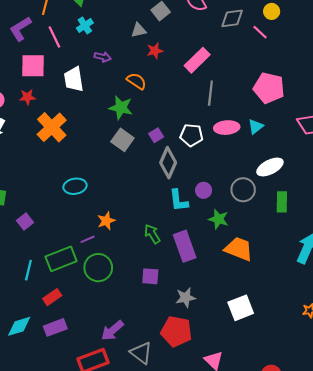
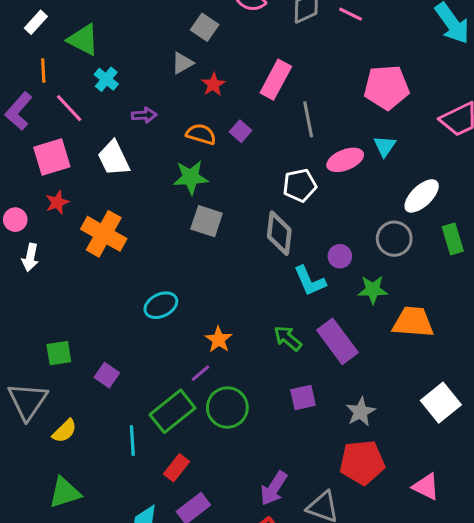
purple square: (156, 135) -> (241, 131), moved

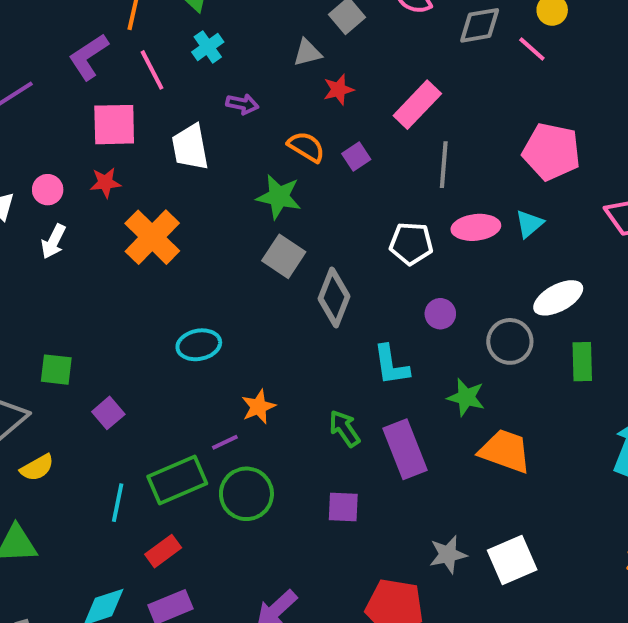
gray diamond: (279, 233) -> (334, 297), moved
purple circle: (340, 256) -> (440, 314), moved
gray star: (361, 412) -> (448, 555), moved

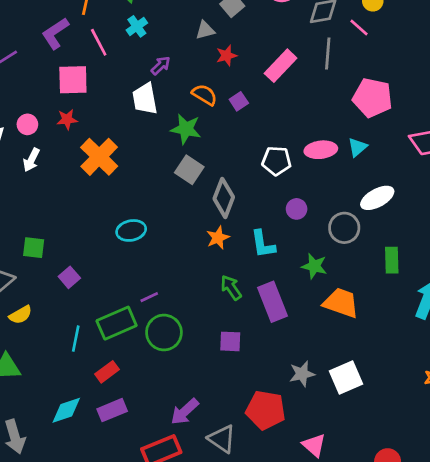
purple arrow: (242, 104) -> (161, 66), turned -55
white trapezoid: (190, 147) -> (145, 99), moved
gray line: (444, 165) -> (328, 54), moved
green rectangle: (582, 362) -> (392, 260), moved
orange star: (258, 407) -> (218, 238), moved

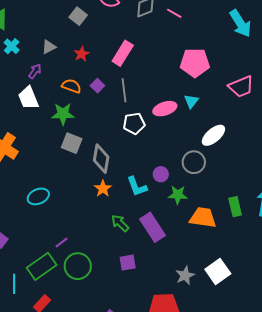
gray triangle: (205, 30) -> (49, 47), moved
gray line: (328, 54) -> (124, 90), moved
purple circle: (297, 209) -> (161, 174), moved
green rectangle: (392, 260) -> (235, 207), moved

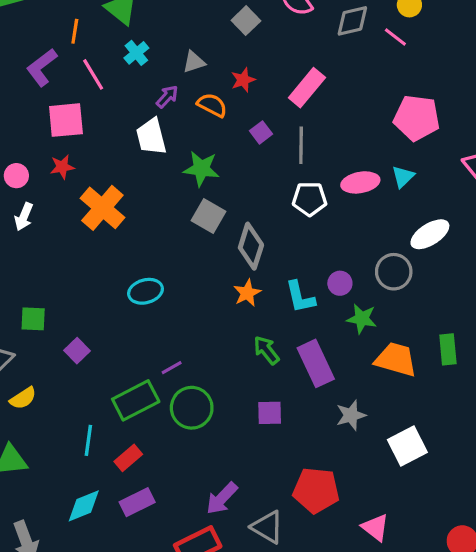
orange semicircle: (71, 86) -> (212, 105), moved
gray star: (185, 275) -> (351, 415), moved
cyan line: (14, 284) -> (88, 440), moved

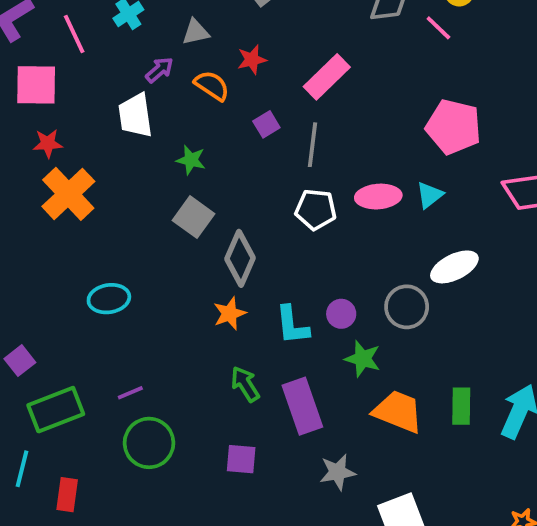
red star: (62, 167) -> (48, 143), moved
green star: (201, 169) -> (191, 160), size x0.7
green rectangle: (136, 400) -> (56, 410), moved
red rectangle: (128, 458) -> (67, 495), turned -48

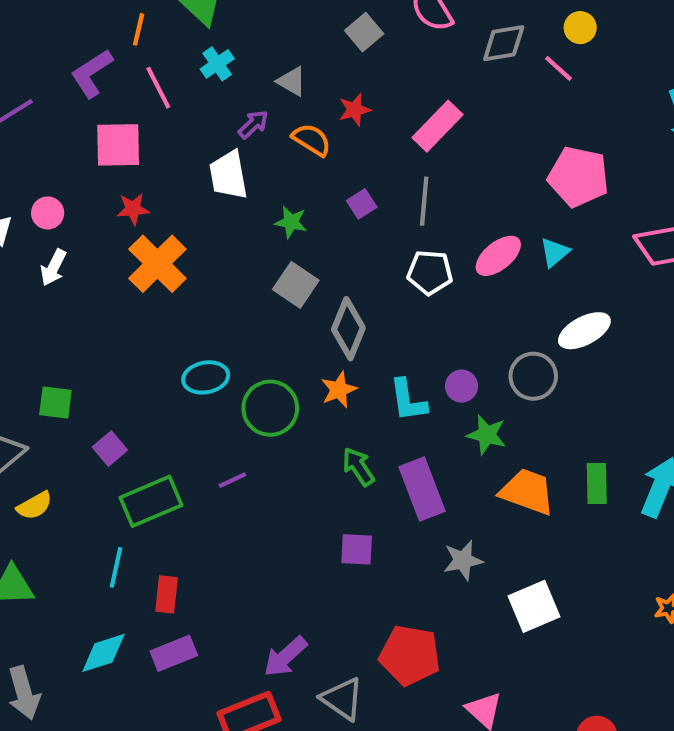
gray triangle: (196, 32) -> (292, 81), turned 44
purple square: (266, 124) -> (362, 204), moved
pink ellipse: (378, 197) -> (498, 256), turned -33
green circle: (149, 443) -> (270, 408), moved

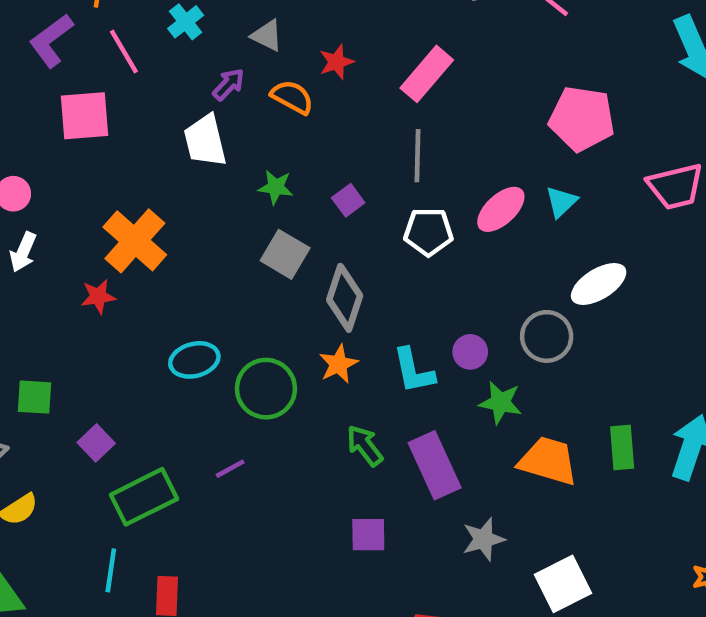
purple square: (362, 204) -> (348, 200), moved
red star: (133, 209) -> (98, 296), moved

